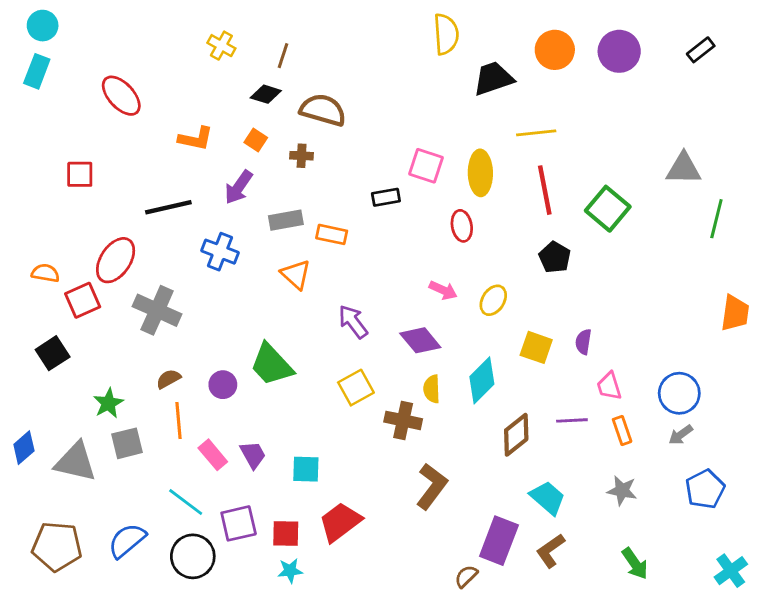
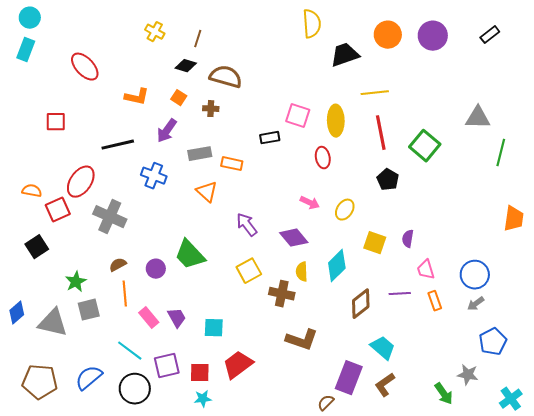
brown L-shape: (432, 486) -> (302, 340), turned 72
gray star: (622, 491) -> (468, 375), moved

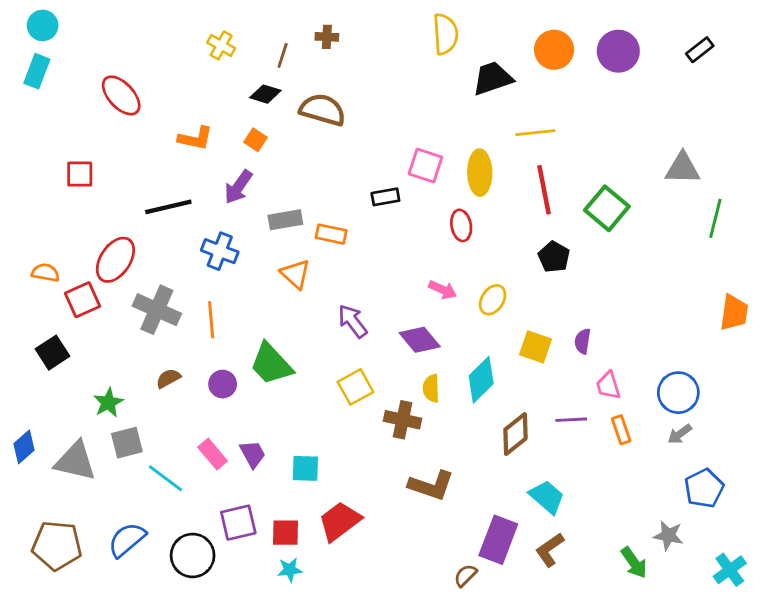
brown cross: (211, 109) -> (327, 37), moved
orange line: (125, 294) -> (211, 320), moved
cyan line: (130, 351) -> (165, 478), moved

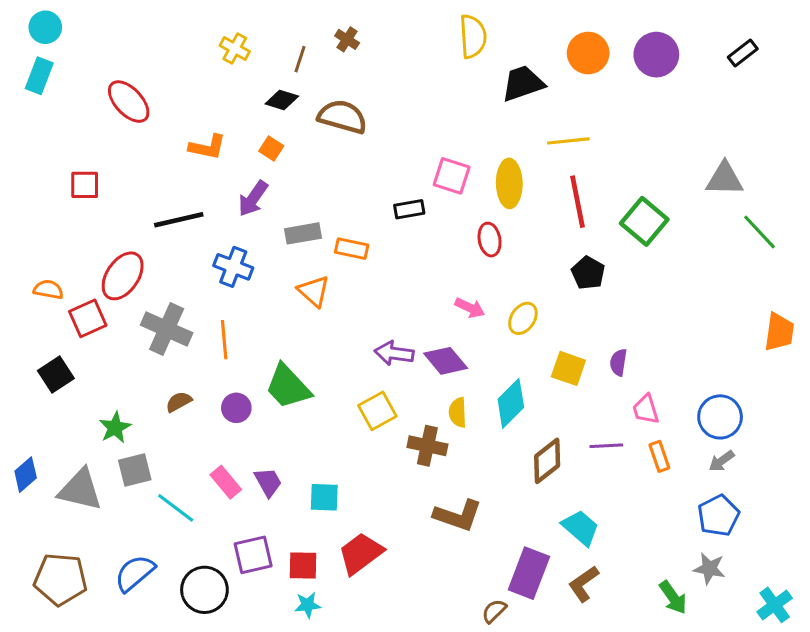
brown cross: (327, 37) -> (347, 39), turned 30
green line: (715, 218) -> (759, 232), turned -57
purple arrow: (353, 321) -> (394, 353), moved, turned -45
blue pentagon: (704, 488) -> (719, 515), moved

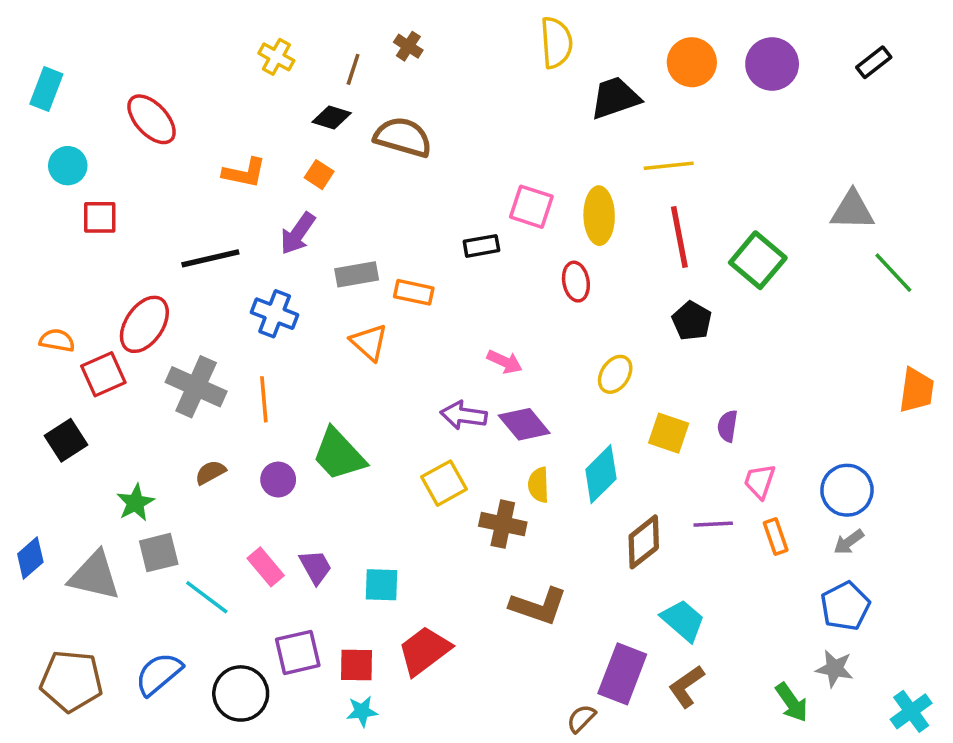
cyan circle: (45, 27) -> (68, 166), moved
pink arrow: (470, 308) -> (505, 362), moved
pink trapezoid: (646, 409) -> (760, 481), turned 36

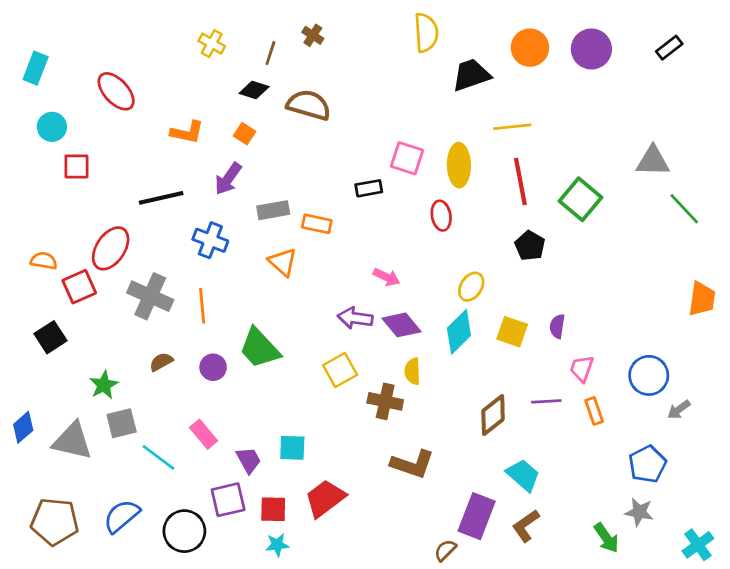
cyan diamond: (601, 474) -> (459, 332), moved
gray arrow: (849, 542) -> (679, 410), moved
purple trapezoid: (316, 567) -> (249, 460), moved

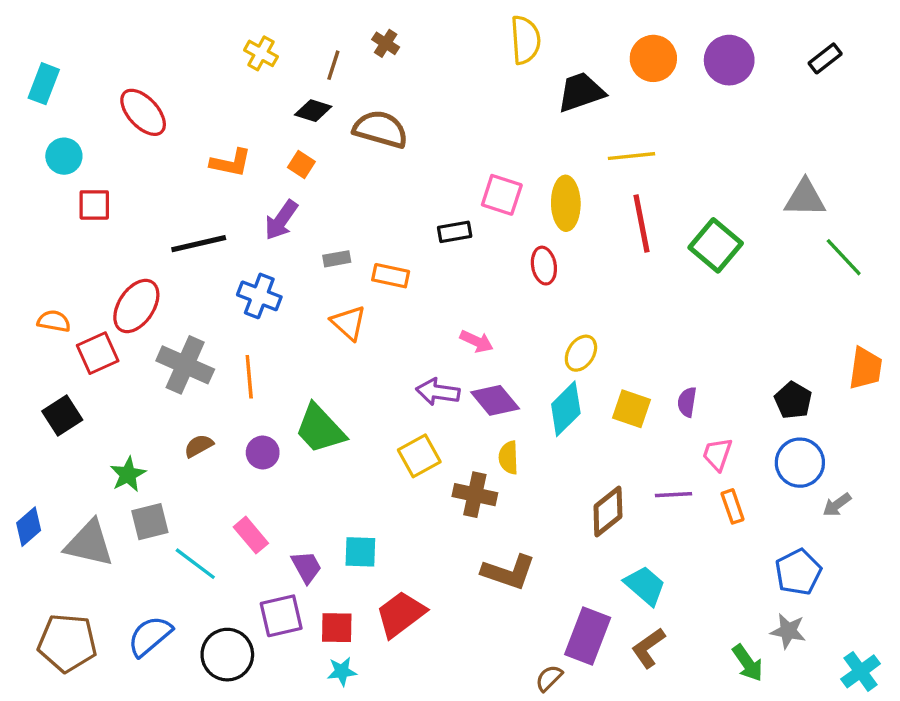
gray rectangle: (273, 210) -> (337, 259), size x0.7
black pentagon: (530, 246) -> (793, 400), moved

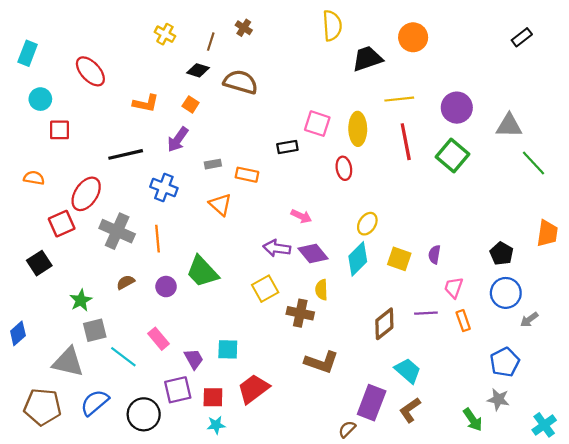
purple circle: (729, 60) -> (457, 108), moved
orange semicircle: (54, 321) -> (34, 178), moved
gray triangle: (89, 543) -> (68, 362), moved

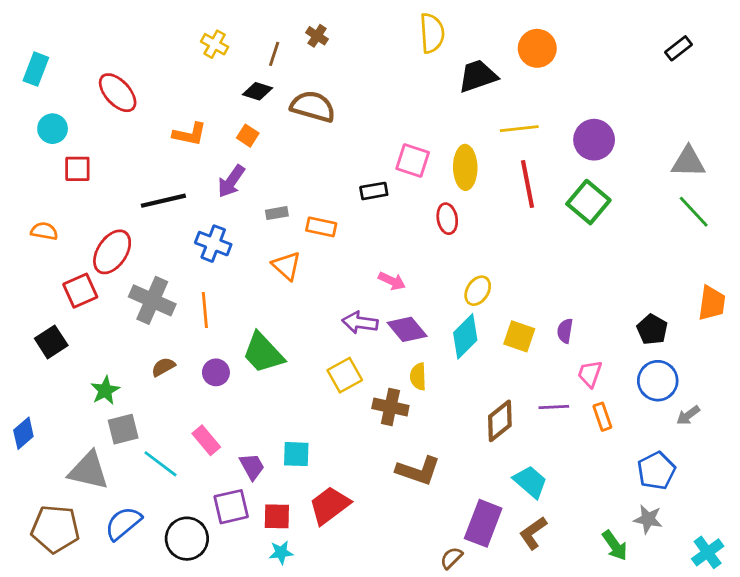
gray triangle: (509, 126) -> (688, 162), moved

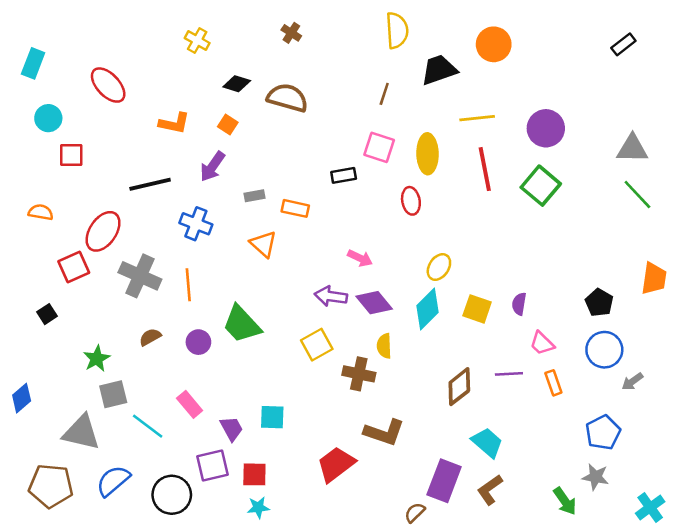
brown line: (274, 54) -> (384, 94), moved
black square: (51, 342) -> (47, 314), size x0.7
pink trapezoid: (590, 374) -> (542, 343), turned -64
red trapezoid: (330, 505) -> (336, 464), moved

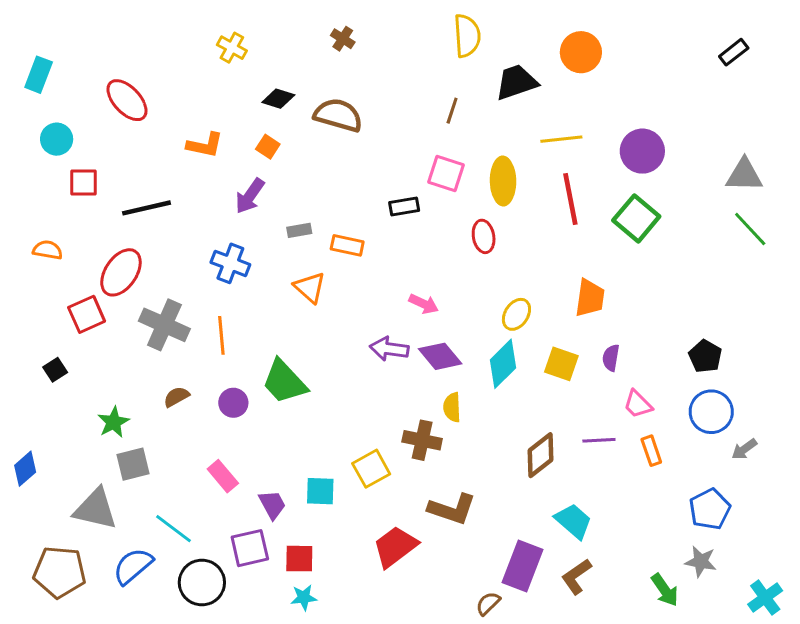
black line: (150, 184) -> (146, 208), moved
orange trapezoid: (654, 278) -> (590, 298), moved
yellow square: (317, 345) -> (371, 469), moved
cyan line: (148, 426) -> (173, 529), moved

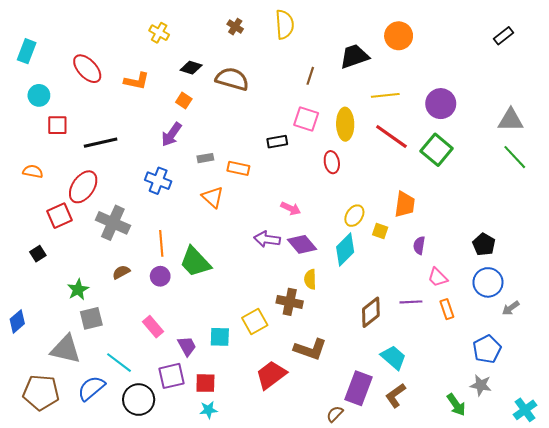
yellow semicircle: (467, 36) -> (285, 24), moved
orange L-shape: (205, 145) -> (137, 81), moved
red line: (570, 199) -> (391, 136), turned -44
orange line: (221, 335) -> (161, 243), moved
yellow square: (561, 364) -> (380, 231), moved, size x0.7

